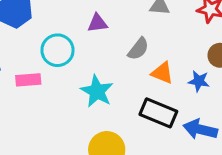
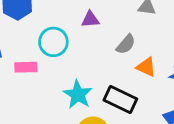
cyan star: (97, 91) -> (78, 95), moved
black rectangle: (158, 113) -> (120, 100), moved

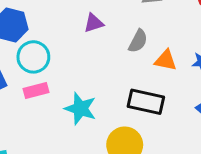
cyan circle: (53, 42) -> (33, 57), moved
cyan star: (78, 95) -> (80, 108), moved

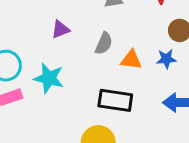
cyan star: (80, 108) -> (49, 78), moved

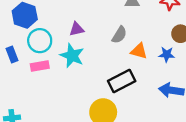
purple triangle: (60, 29) -> (77, 29), moved
black rectangle: (115, 100) -> (122, 81), turned -44

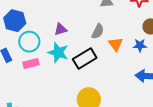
orange triangle: (139, 51) -> (116, 44), turned 42
black rectangle: (122, 81) -> (85, 59), moved

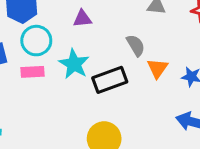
purple triangle: (60, 29) -> (82, 19), moved
gray semicircle: (98, 31) -> (136, 45), turned -70

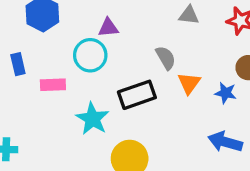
cyan circle: (36, 41) -> (90, 55), moved
cyan star: (74, 64) -> (92, 119), moved

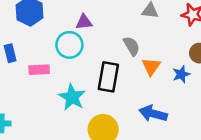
blue star: (226, 93) -> (181, 74), turned -30
black rectangle: (137, 95) -> (108, 77), turned -60
blue arrow: (225, 142) -> (153, 114), moved

